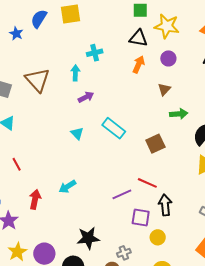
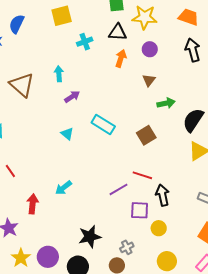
yellow square: (71, 14) -> (62, 16), moved
cyan cross: (95, 53) -> (85, 42), moved

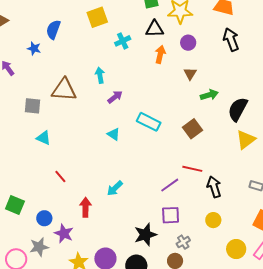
brown triangle: (22, 85) -> (64, 90), turned -32
purple square: (140, 210) -> (171, 215), moved
yellow circle: (167, 261) -> (236, 249), moved

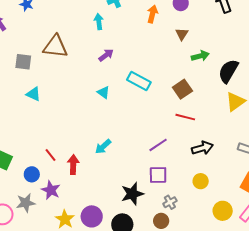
cyan arrow: (100, 75) -> (99, 22), moved
red line: (192, 169) -> (185, 117), moved
red line: (60, 177) -> (51, 155), moved
black arrow: (214, 187) -> (202, 148), turned 90

